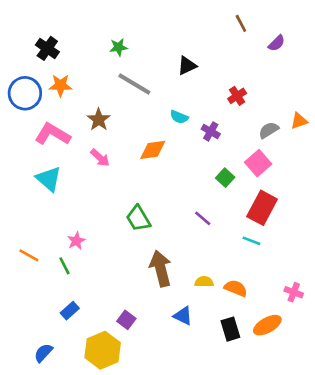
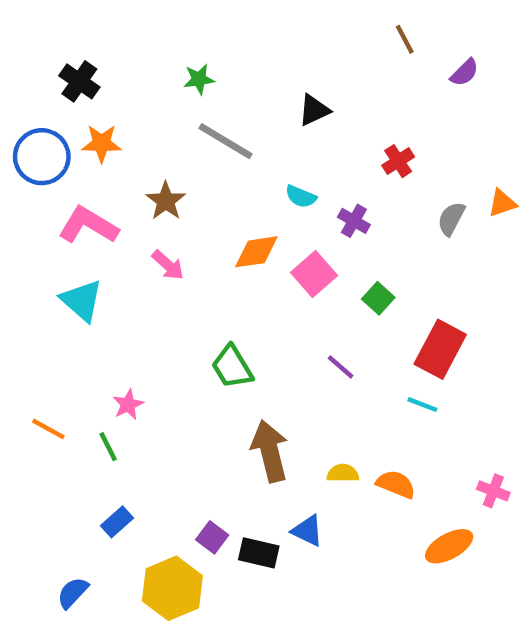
gray semicircle: (269, 130) -> (451, 219), turned -30
pink square: (258, 163) -> (314, 274), moved
black rectangle: (230, 329) -> (259, 553), moved, turned -60

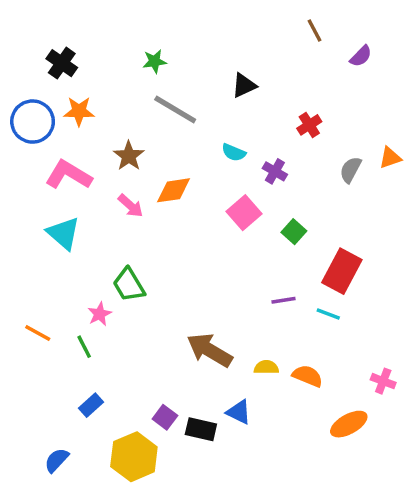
orange diamond: (256, 252) -> (173, 190), moved
green trapezoid: (232, 367) -> (129, 285), moved
purple line: (341, 367) -> (283, 300), moved, turned -50
brown arrow: (270, 451) -> (210, 350), turned -45

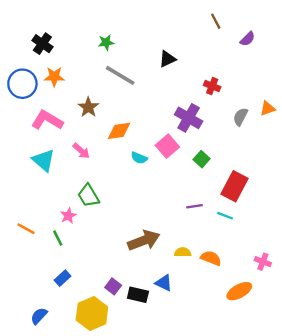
red cross: (309, 125) -> (212, 86), turned -35
cyan semicircle: (234, 152) -> (139, 158), moved
purple cross: (275, 171) -> (189, 118), size x1.6
pink arrow: (131, 206) -> (81, 151), moved
brown arrow: (210, 350) -> (144, 240), turned 128

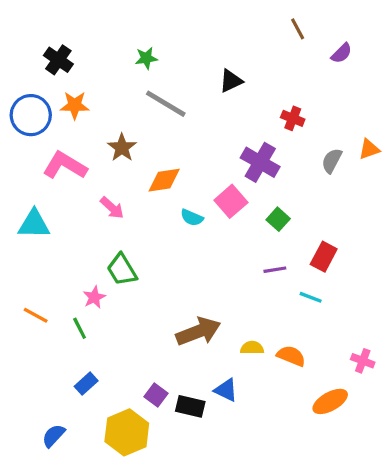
cyan triangle: (44, 160) -> (34, 224), moved, turned -40
red rectangle: (235, 186) -> (324, 257), size x0.7
purple line: (194, 206) -> (275, 270), moved

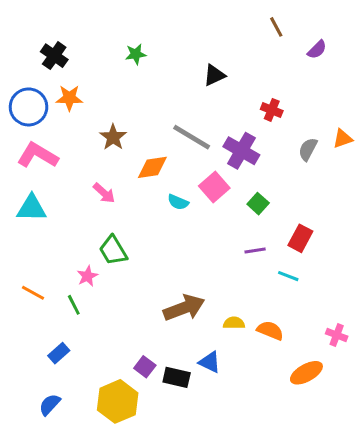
gray line: (166, 104) -> (192, 137), moved
pink L-shape: (65, 166) -> (38, 155), moved
blue rectangle: (86, 384) -> (59, 353), moved

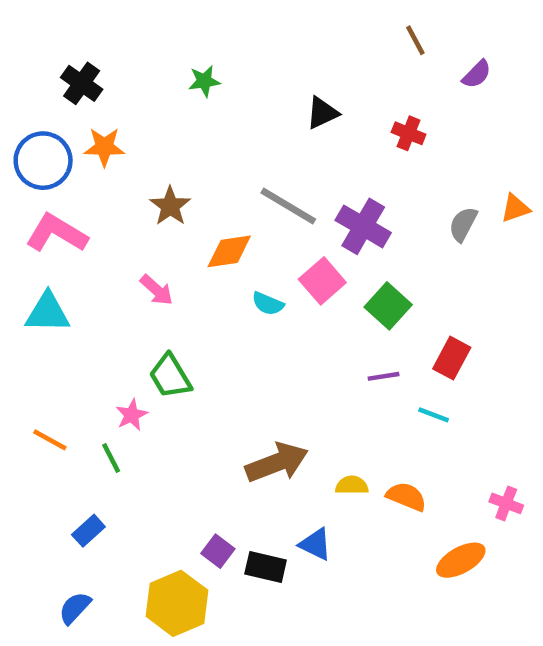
red cross: (272, 110) -> (409, 133), moved
green square: (258, 204) -> (388, 306), size x1.4

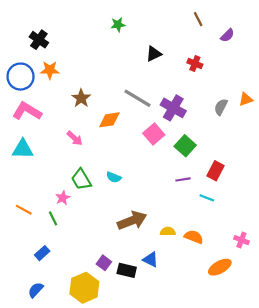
green star: (204, 81) -> (118, 25), moved
cyan semicircle: (268, 304) -> (114, 177), moved

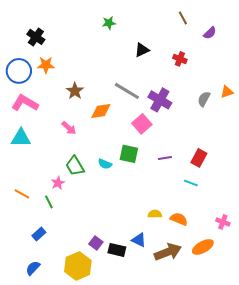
green square: (185, 146) -> (129, 154), moved, turned -30
purple line: (183, 179) -> (165, 158), moved
brown arrow: (132, 221) -> (168, 252), moved

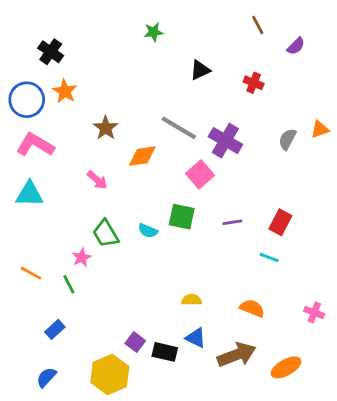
orange star: (46, 65) -> (65, 91), turned 30
yellow semicircle: (155, 214) -> (192, 300), moved
orange ellipse: (203, 247) -> (286, 367), moved

